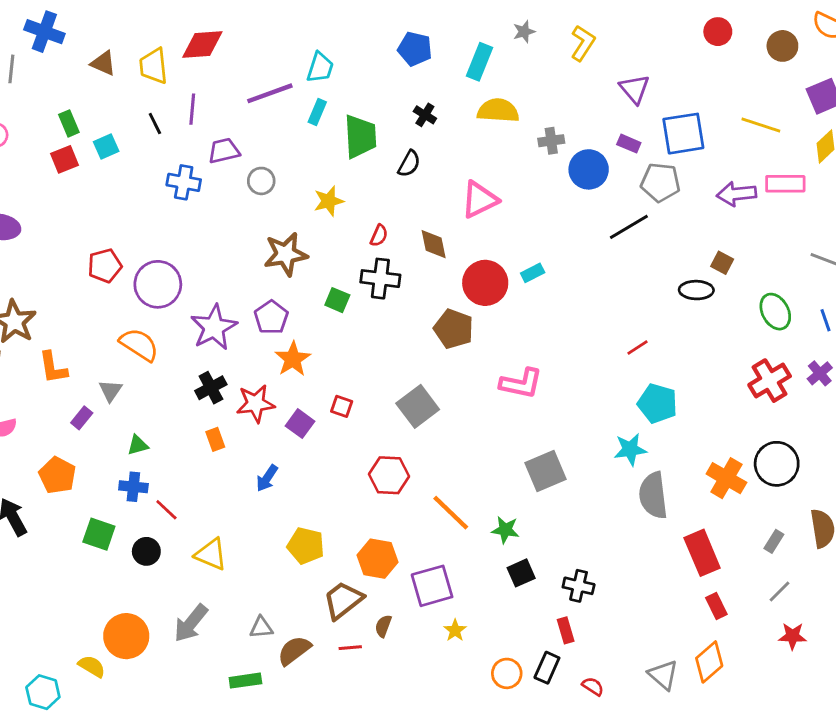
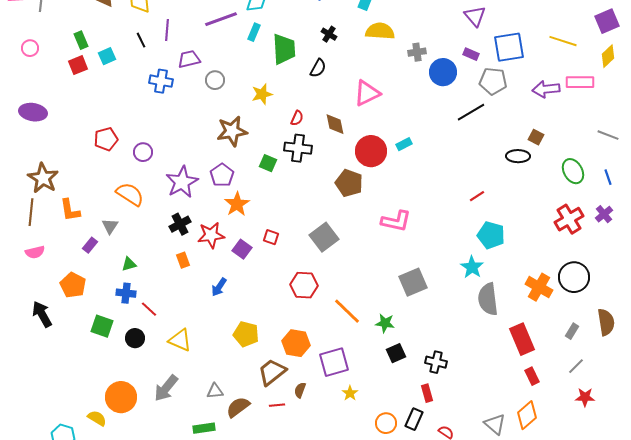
purple circle: (158, 284) -> (143, 152), size x0.6
cyan star: (630, 449) -> (472, 267), turned -30

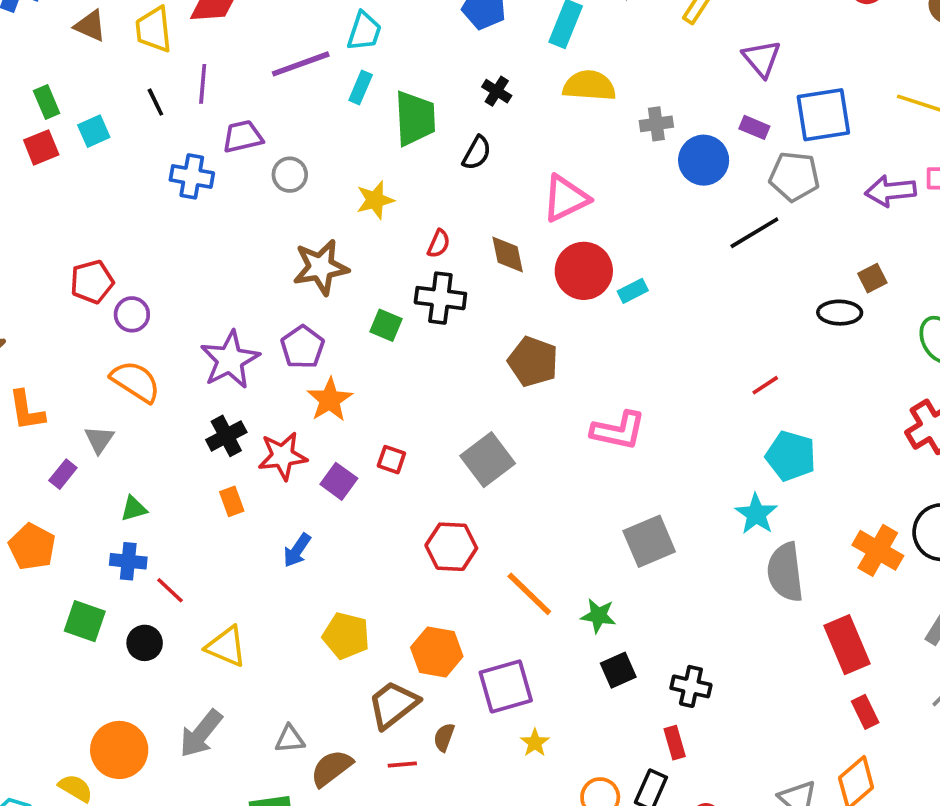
brown square: (536, 137) -> (872, 278), turned 35
red circle: (371, 151) -> (584, 271), moved
purple circle: (143, 152) -> (132, 314), moved

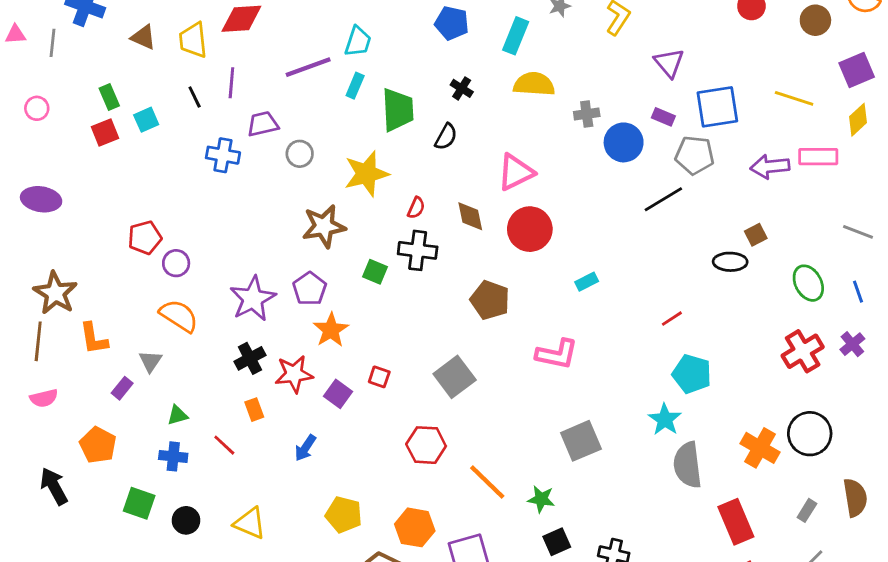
yellow star: (375, 200) -> (366, 174), size x1.5
cyan rectangle: (633, 291) -> (587, 282), moved
red line: (170, 590) -> (224, 445), moved

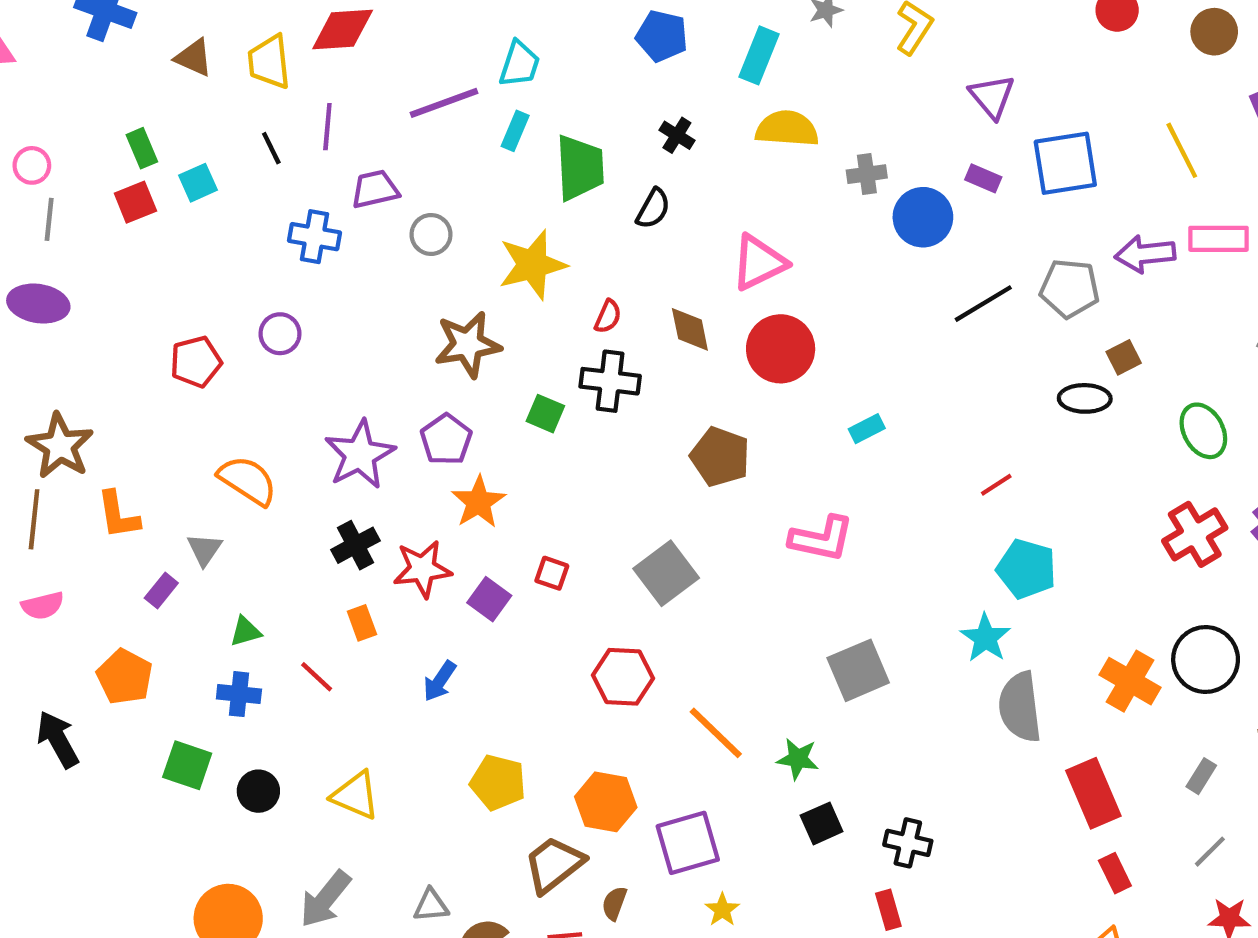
gray line: (52, 43) -> (49, 219), moved
yellow line: (794, 98) -> (1182, 150), turned 45
gray pentagon: (695, 155) -> (1070, 288), moved
purple circle: (176, 263) -> (280, 334), moved

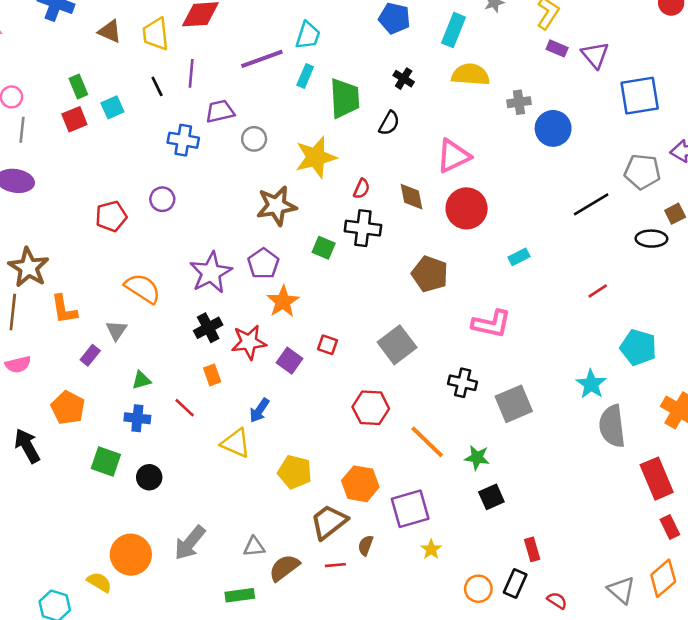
purple rectangle: (983, 178) -> (557, 48), moved
black line: (983, 304) -> (591, 204), moved
cyan pentagon: (1026, 569) -> (638, 347), moved
yellow triangle: (355, 795) -> (236, 443), moved
black cross: (908, 843) -> (463, 383), moved

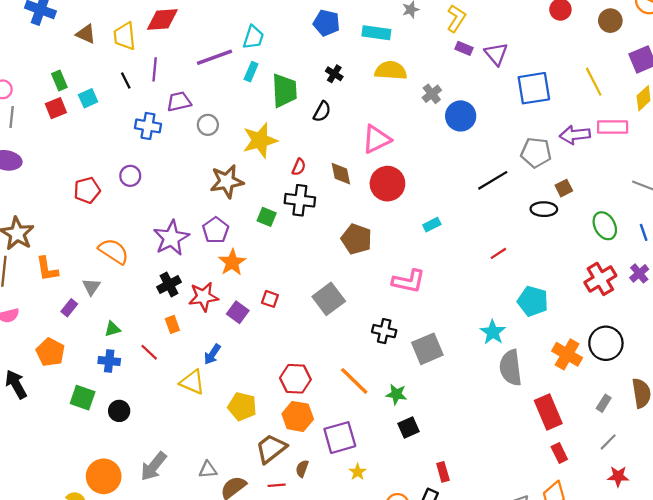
cyan rectangle: (453, 30) -> (376, 33), turned 76
gray cross: (519, 102) -> (432, 94), turned -30
red hexagon: (371, 408) -> (295, 379), moved

